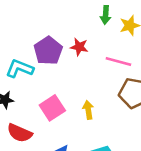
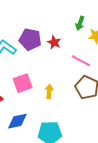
purple pentagon: (48, 51) -> (30, 39), turned 30

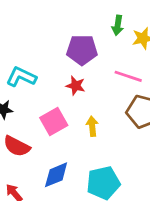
purple pentagon: (30, 39) -> (82, 50), moved
red star: (54, 42) -> (76, 86), moved

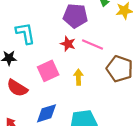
pink line: (128, 76) -> (92, 45), moved
cyan L-shape: (21, 77) -> (25, 33), turned 50

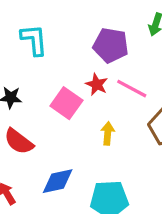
cyan L-shape: (25, 33) -> (34, 40), moved
pink square: (48, 71) -> (66, 103), moved, turned -35

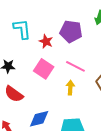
red star: (97, 84) -> (46, 41), moved
pink line: (132, 89) -> (75, 66), moved

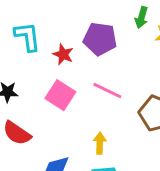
yellow arrow: (70, 88) -> (100, 143), moved

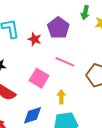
purple pentagon: (100, 39) -> (58, 28), turned 30
pink square: (60, 95) -> (39, 78), moved

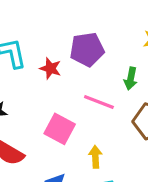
green arrow: (85, 13) -> (131, 79), moved
purple pentagon: (58, 28) -> (87, 49), turned 30

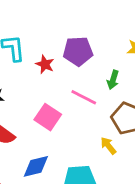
yellow arrow: (95, 157) -> (108, 146), moved, turned -42

